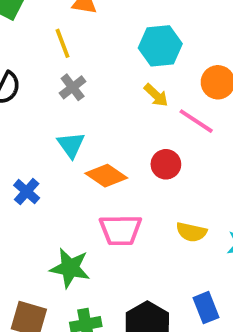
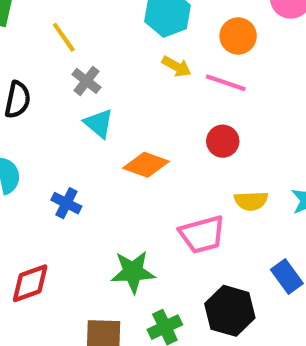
cyan triangle: (71, 145) -> (99, 123), moved
red circle: (166, 164) -> (223, 141), moved
pink trapezoid: (120, 230) -> (202, 234), moved

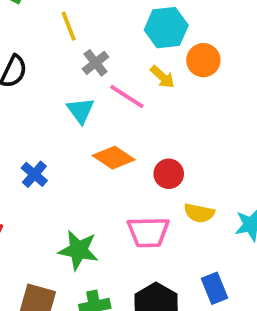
orange circle: (238, 36) -> (203, 60), moved
gray cross: (86, 81) -> (96, 63), moved
pink line: (226, 83) -> (127, 96), moved
red circle: (223, 141) -> (169, 174), moved

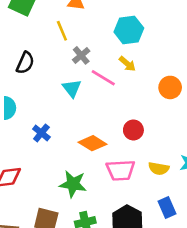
orange circle: (203, 60) -> (170, 87), moved
orange diamond: (114, 158) -> (92, 143), moved
yellow semicircle: (199, 213) -> (159, 169), moved

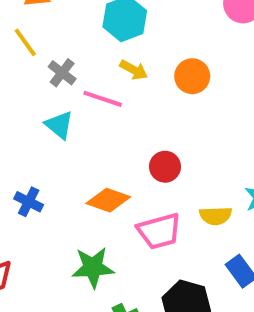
orange circle: (170, 87) -> (192, 76), moved

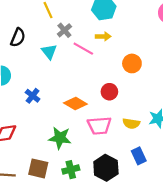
yellow arrow: (134, 70) -> (103, 36), turned -40
orange circle: (192, 76) -> (132, 63), moved
cyan triangle: (59, 125) -> (49, 52), moved

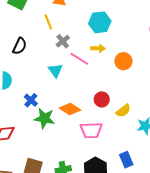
cyan triangle: (49, 52) -> (55, 70), moved
orange circle: (132, 63) -> (123, 61), moved
yellow semicircle: (131, 123) -> (123, 111), moved, turned -49
green star: (60, 138) -> (44, 118), moved

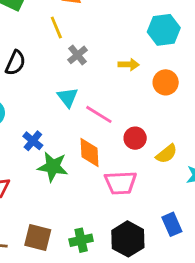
cyan hexagon: (100, 22) -> (164, 30), moved
pink line: (79, 59) -> (99, 114), moved
orange diamond: (70, 109) -> (90, 153), turned 55

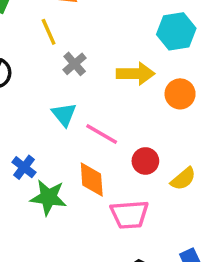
yellow arrow: (129, 65) -> (136, 74), size x1.5

